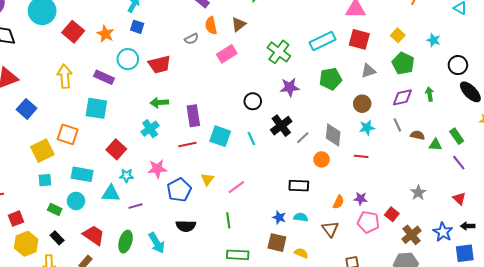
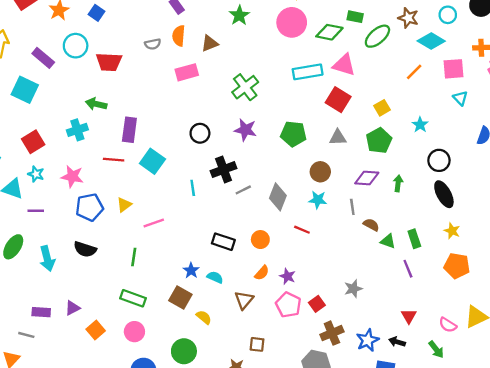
cyan rectangle: (322, 41) -> (308, 72), moved
cyan line: (251, 139) -> (193, 188), moved
orange circle: (322, 159) -> (260, 240), moved
red triangle: (459, 199) -> (409, 316), moved

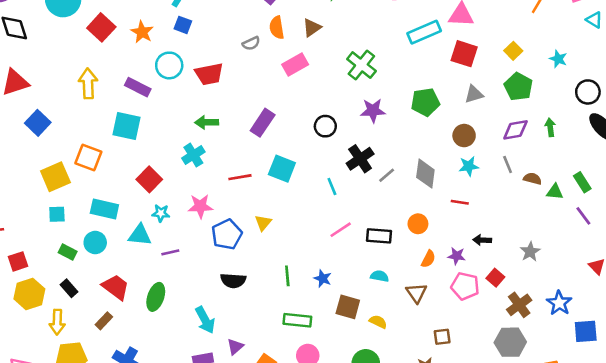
purple rectangle: (129, 130) -> (263, 123), moved, turned 40
pink line: (154, 223) -> (341, 230), moved
cyan arrow: (47, 258) -> (205, 320), moved
blue star: (191, 271) -> (323, 278), moved
black arrow: (397, 342) -> (482, 240), moved

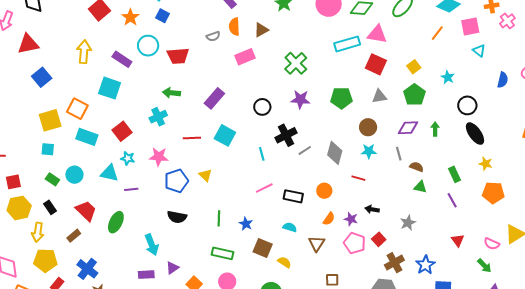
green triangle: (555, 192) -> (420, 187), moved
cyan rectangle: (104, 209) -> (87, 137), moved
yellow triangle: (263, 223) -> (205, 175), turned -32

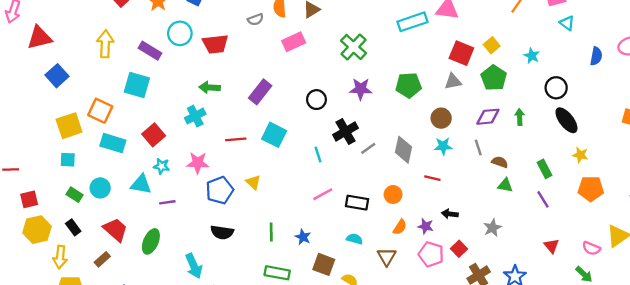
red square: (376, 64) -> (461, 53), moved

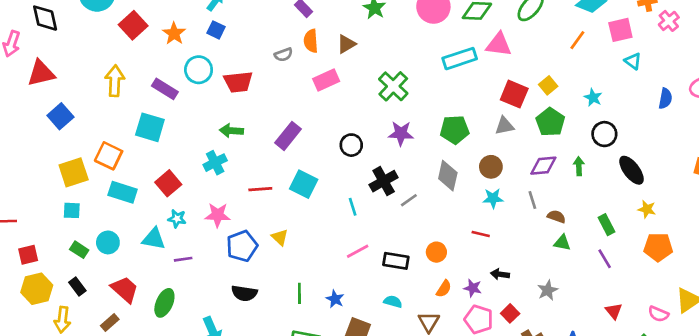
black circle: (556, 88) -> (604, 134), moved
gray diamond: (403, 150) -> (448, 176), moved

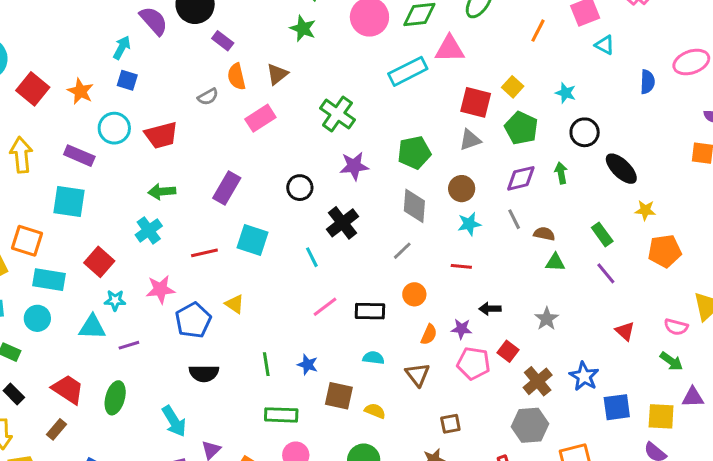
gray line: (409, 200) -> (402, 251), moved
cyan circle: (108, 242) -> (37, 318), moved

